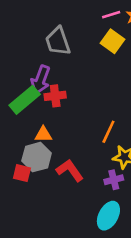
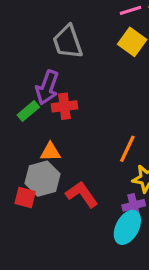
green rectangle: (25, 100) -> (28, 111), size x0.6
cyan ellipse: (108, 216) -> (127, 227), moved

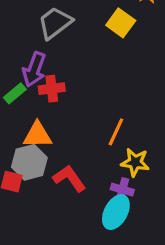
gray trapezoid: (68, 42) -> (55, 23), turned 72
orange triangle: (50, 152) -> (37, 135), size x1.4
purple cross: (134, 205) -> (122, 190), turned 30

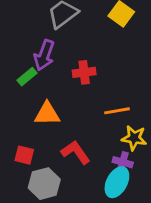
red cross: (52, 89) -> (84, 72), moved
orange line: (116, 132) -> (117, 111), turned 55
gray hexagon: (29, 162) -> (44, 184), moved

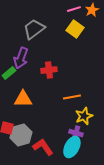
yellow star: (134, 138) -> (84, 116), turned -30
red L-shape: (76, 152) -> (43, 147), moved
gray hexagon: (44, 184) -> (21, 135), moved

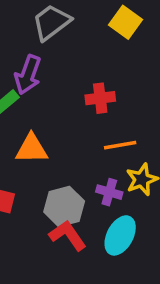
red cross: (49, 70) -> (100, 98), moved
purple cross: (76, 133) -> (109, 192), moved
gray hexagon: (21, 135) -> (64, 207), moved

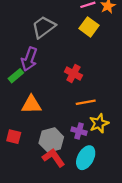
red cross: (100, 98) -> (73, 73), turned 35

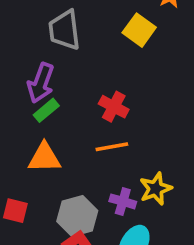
gray trapezoid: (44, 27) -> (64, 30), turned -60
green rectangle: (16, 76) -> (46, 110), moved
orange line: (86, 102) -> (112, 147), moved

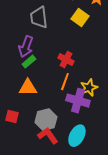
orange line: (112, 147) -> (65, 82), turned -60
yellow star: (156, 189) -> (89, 88), moved
purple cross: (123, 201) -> (78, 101), moved, size x1.6

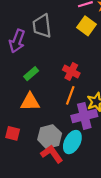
purple arrow: (26, 47) -> (17, 41), moved
purple cross: (78, 101) -> (84, 116), turned -30
cyan ellipse: (77, 136) -> (72, 142), moved

